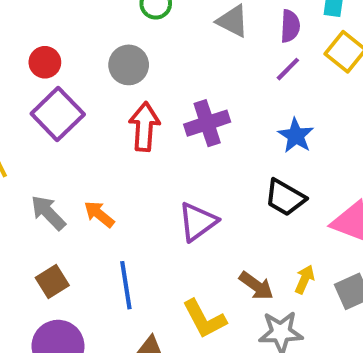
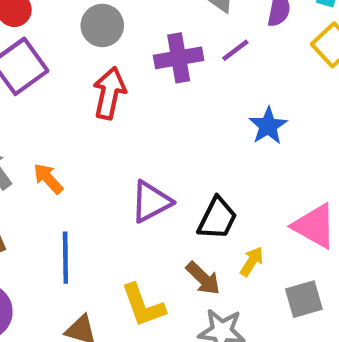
purple line: (288, 69) -> (235, 50), moved
purple cross: (207, 123) -> (179, 58), moved
black trapezoid: (285, 198) -> (217, 218), moved, turned -102
yellow arrow: (305, 279) -> (252, 262), moved

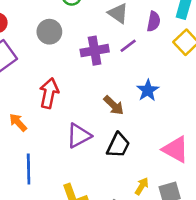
red arrow: (109, 93) -> (49, 93), moved
yellow arrow: (252, 262) -> (142, 186), moved
brown arrow: (203, 278) -> (114, 105), moved

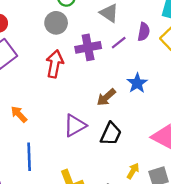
purple semicircle: (154, 21) -> (144, 32), moved
gray circle: (49, 32) -> (56, 23), moved
red arrow: (49, 93) -> (55, 64), moved
brown arrow: (114, 105) -> (106, 97), turned 96

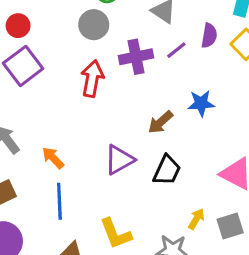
blue star: (137, 83) -> (201, 103), turned 30
orange arrow: (19, 114) -> (53, 158), moved

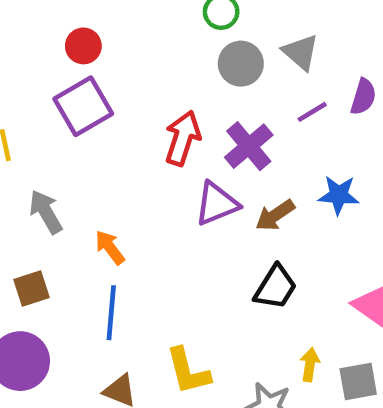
gray circle: (94, 25) -> (241, 64), moved
purple cross: (136, 57) -> (249, 146), moved, turned -36
purple triangle: (119, 160) -> (217, 204), moved
yellow arrow: (196, 219) -> (310, 365), turned -30

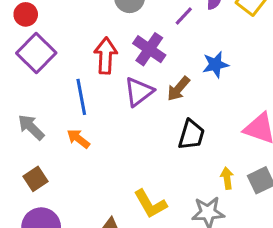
blue line: (111, 313) -> (81, 97), moved

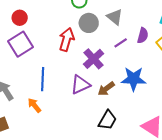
red arrow: (106, 56) -> (67, 39), moved
blue star: (215, 65) -> (134, 79), size x1.4

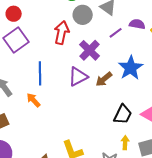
purple semicircle: (143, 35) -> (137, 24), turned -91
blue star: (134, 79) -> (131, 68), turned -30
black trapezoid: (107, 120) -> (123, 114), moved

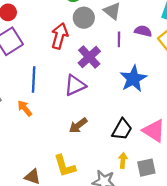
purple line: (116, 33) -> (119, 39), turned -56
brown arrow: (104, 79) -> (78, 125), moved

